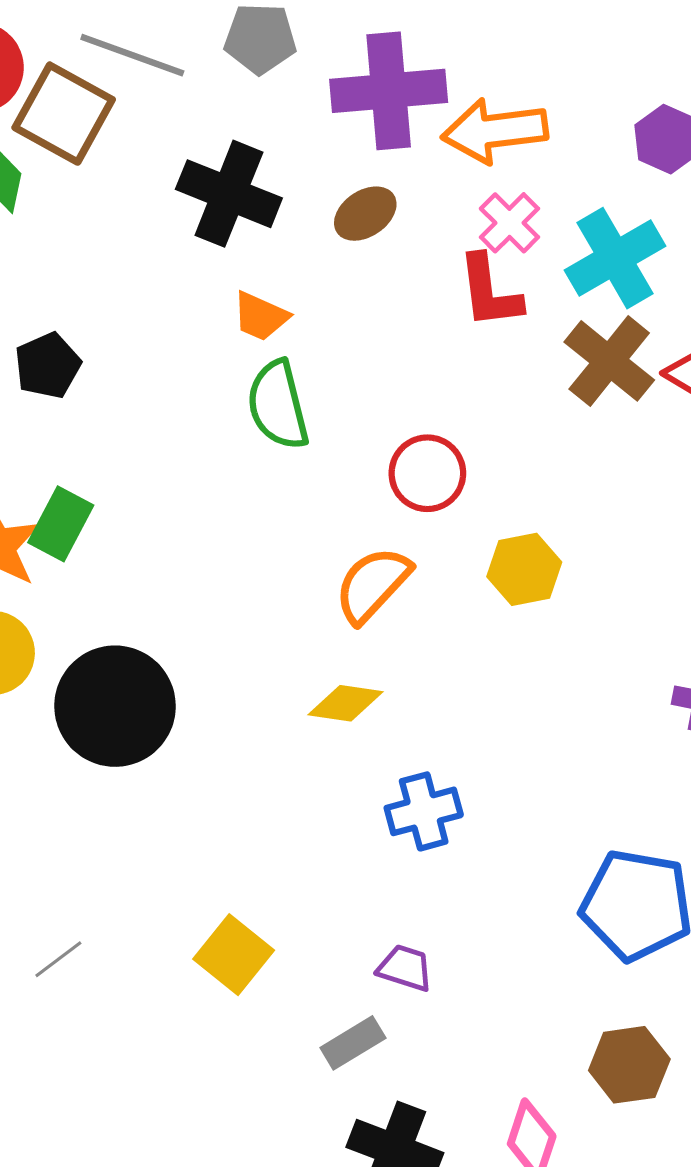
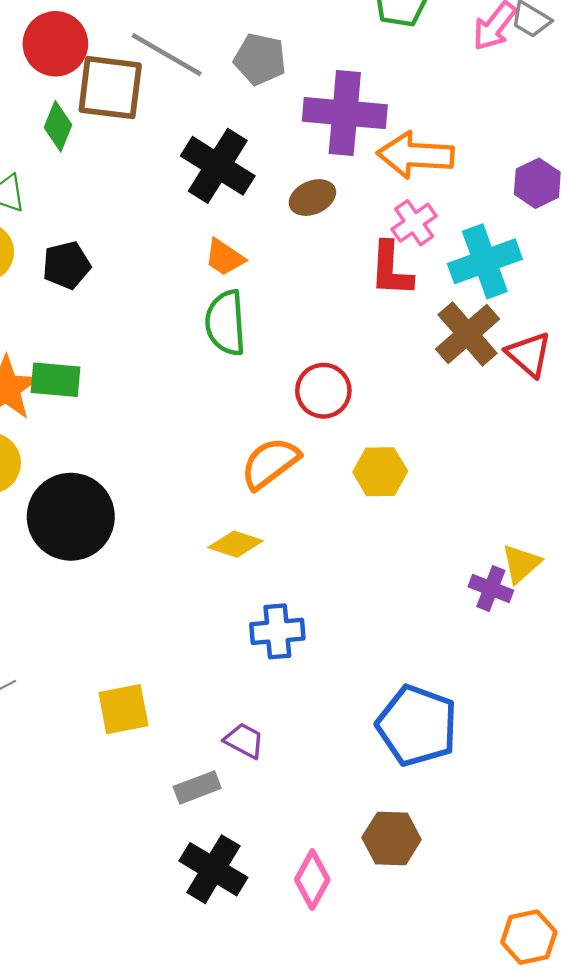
brown square: (64, 114) -> (110, 88), turned -32
green rectangle: (61, 524) -> (55, 380), turned 57
yellow square: (234, 955) -> (123, 709), turned 30

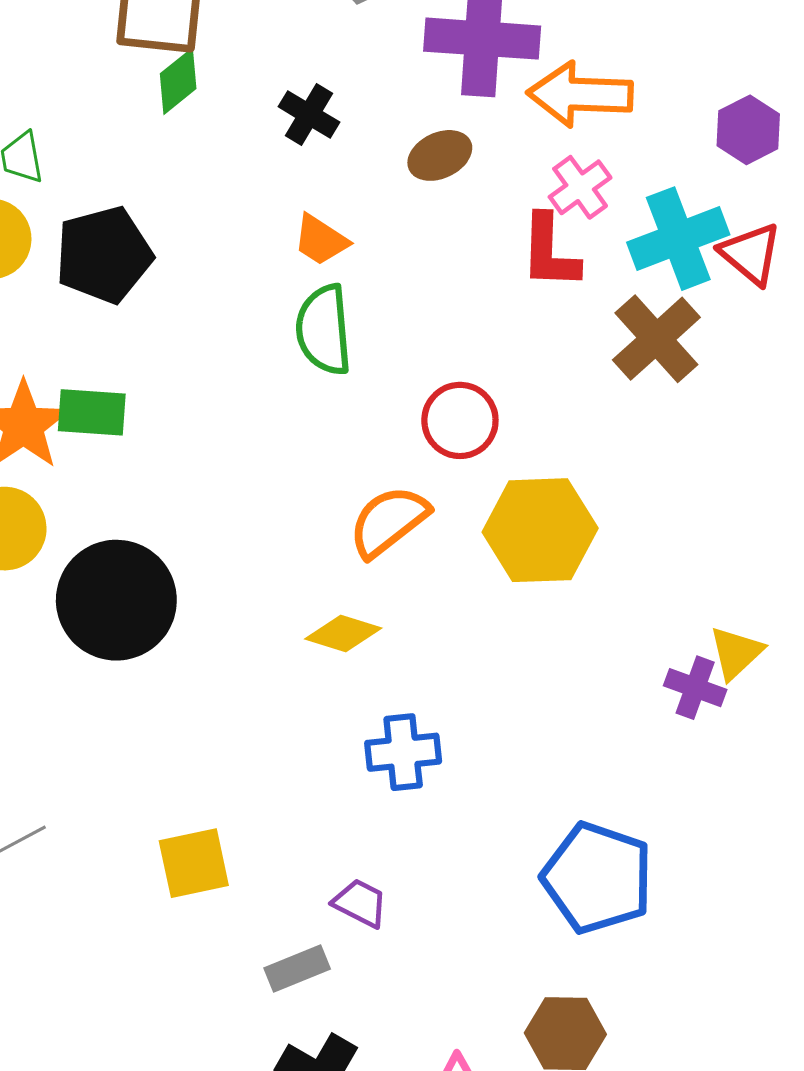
green diamond: (58, 126) -> (178, 81), moved, turned 30
black cross: (218, 166) -> (309, 114), size x0.6
black pentagon: (66, 265) -> (104, 255), size x1.5
red triangle: (529, 354) -> (751, 254), moved
yellow hexagon: (380, 472) -> (540, 530), size x1.5

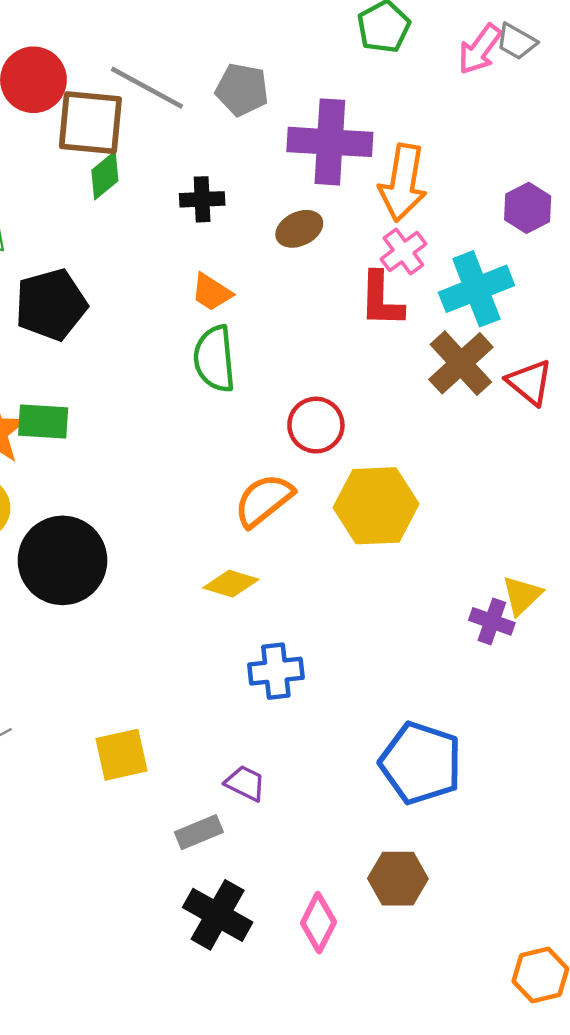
orange arrow: (580, 94) -> (403, 183), turned -82
black cross: (309, 114) -> (202, 199), turned -33
red triangle: (751, 254) -> (530, 382), moved

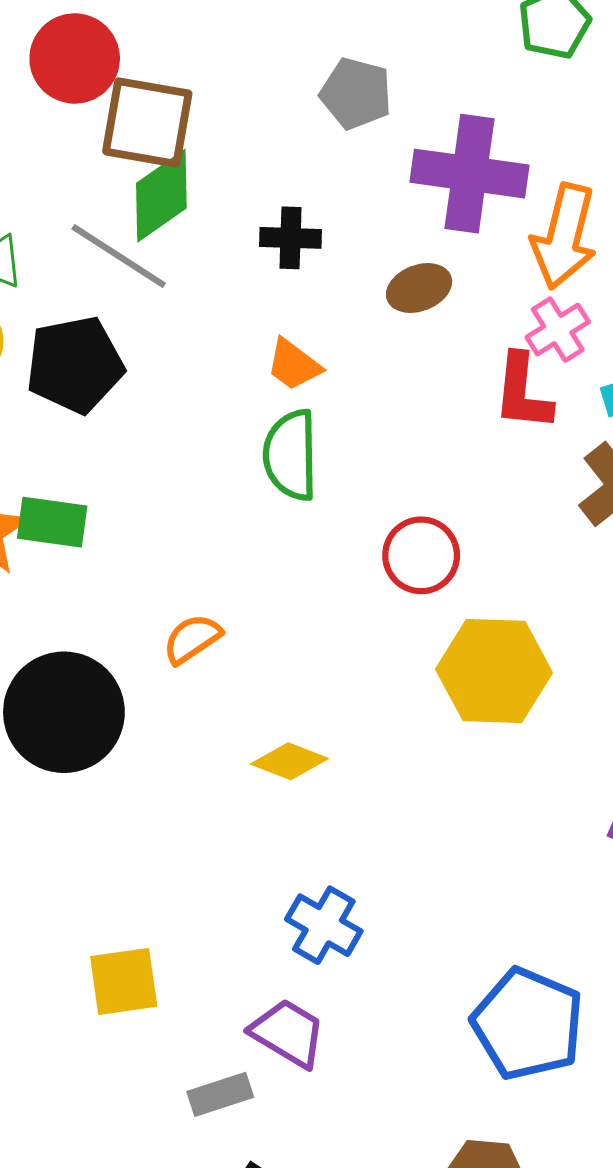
gray line: (147, 88) -> (119, 256), moved
green diamond: (105, 176) -> (161, 196), size x1.4
orange semicircle: (264, 500) -> (192, 639), moved, size x0.7
blue cross: (276, 671) -> (324, 925), moved, turned 32
purple trapezoid: (245, 783) -> (288, 1033), size x1.4

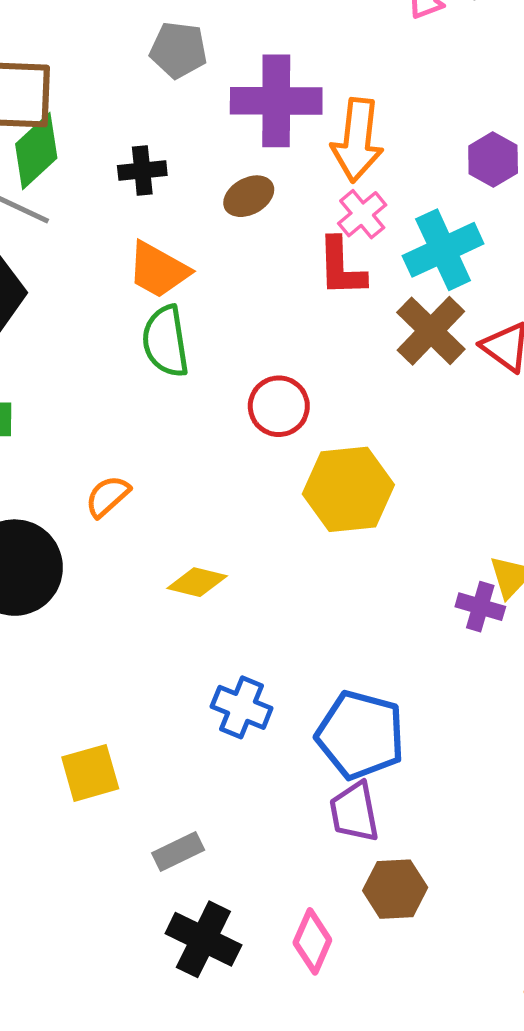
orange trapezoid: (294, 365) -> (158, 270), size x1.4
blue pentagon: (528, 1024) -> (360, 735), moved
purple trapezoid: (288, 1033) -> (354, 812), moved, turned -124

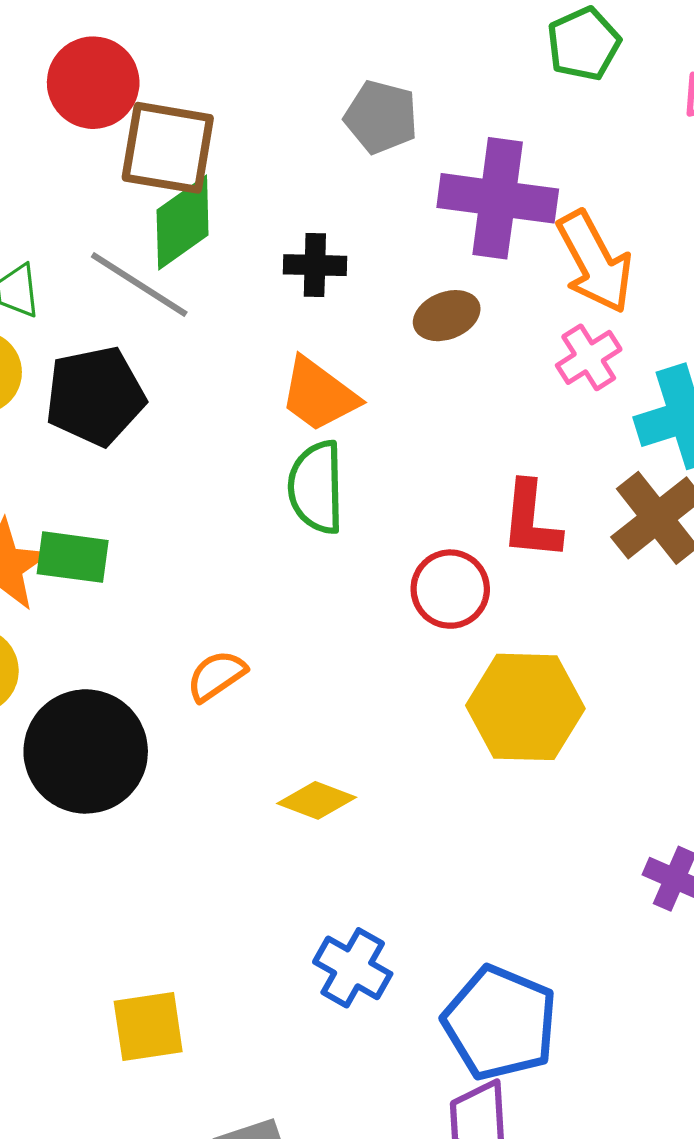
orange arrow: (357, 140) -> (595, 262), turned -42
red L-shape: (341, 267) -> (531, 520), moved

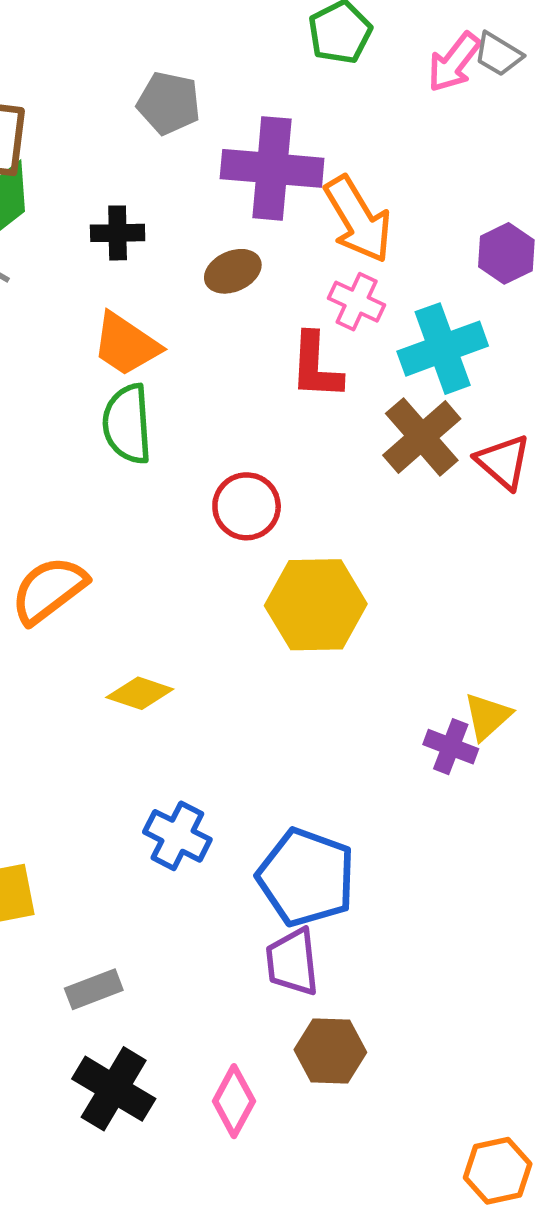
pink cross: (589, 357) -> (357, 302), turned -30
red L-shape: (531, 520) -> (316, 366), moved
orange semicircle: (216, 676) -> (49, 590), size x1.5

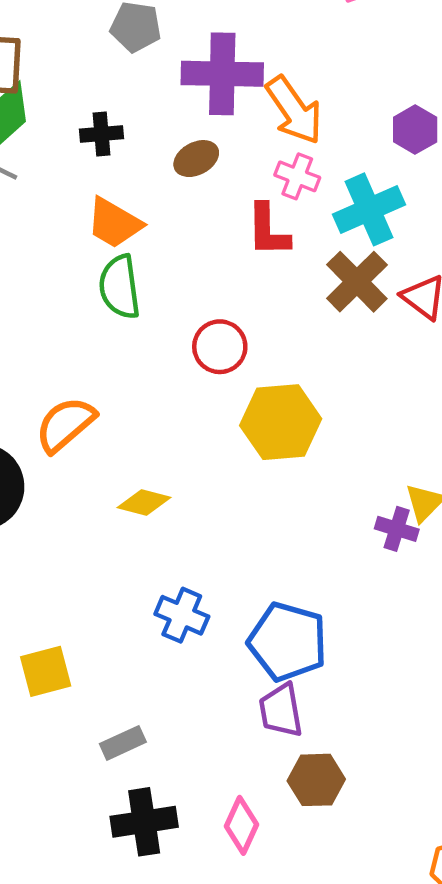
black cross: (114, 1089) -> (144, 822), turned -36

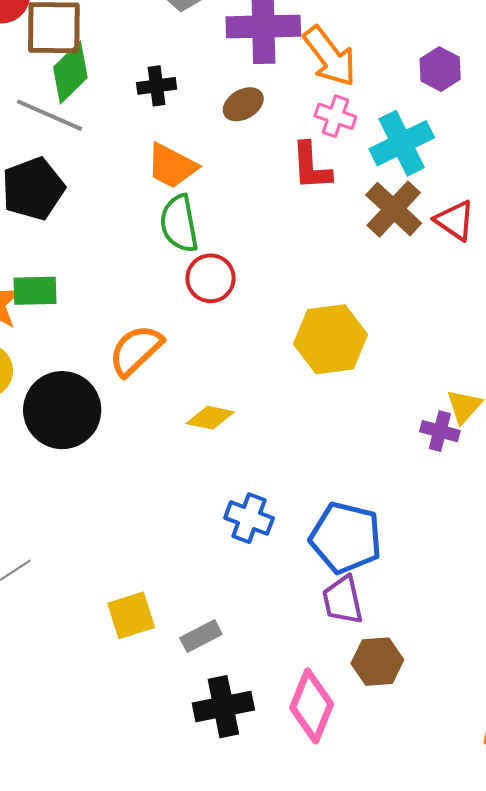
red circle: (220, 347) -> (211, 278), moved
yellow square: (46, 671) -> (131, 615), moved
pink diamond: (241, 825) -> (312, 706), size x1.4

